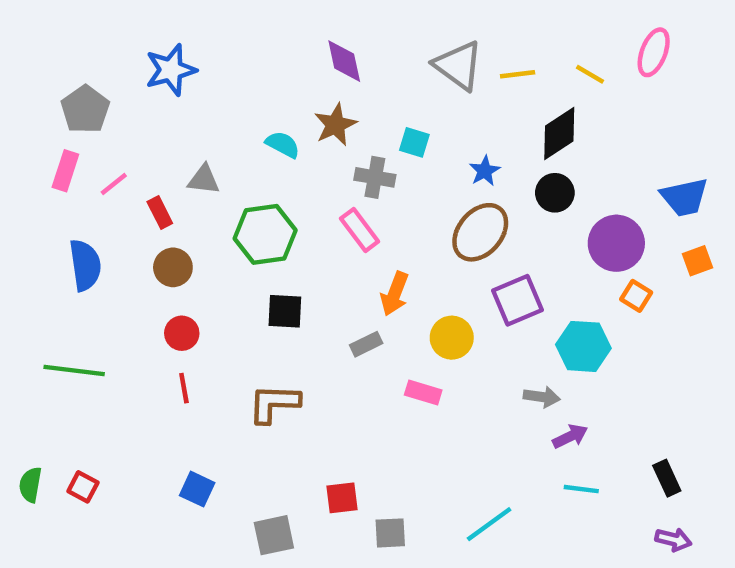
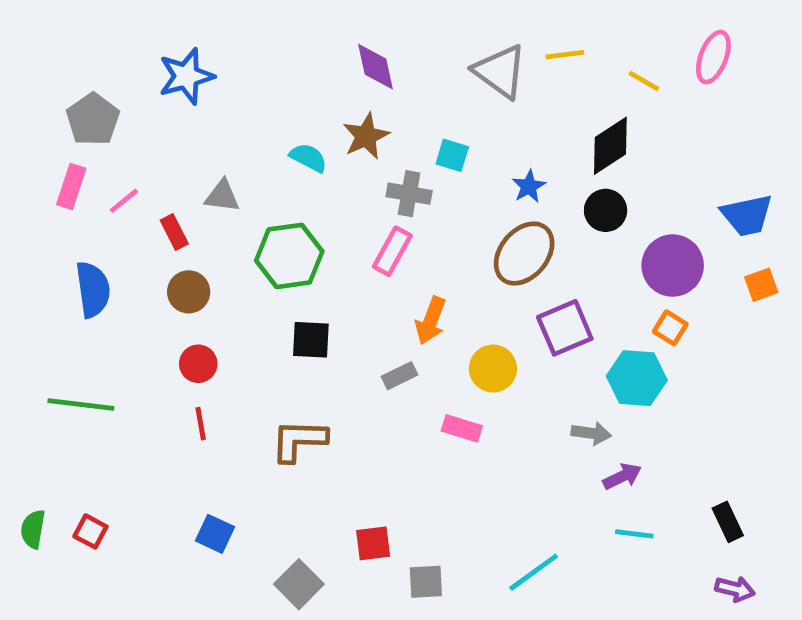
yellow line: (518, 74) -> (565, 55), moved
pink rectangle: (360, 230) -> (392, 251), turned 66
orange square: (636, 296) -> (670, 328), moved
gray square: (274, 535) -> (299, 584), turned -33

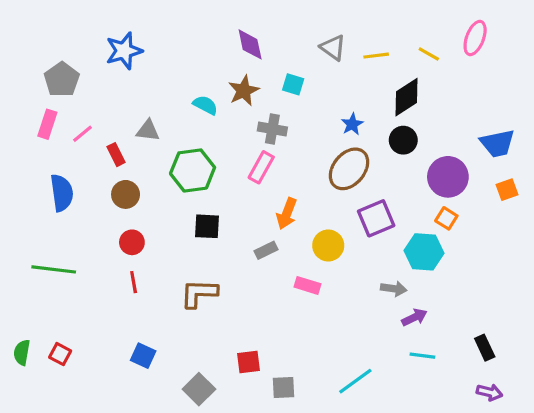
yellow line: (565, 55) -> (376, 56), moved
gray triangle: (500, 71) -> (333, 48), size x0.7
cyan square: (452, 155) -> (293, 84), moved

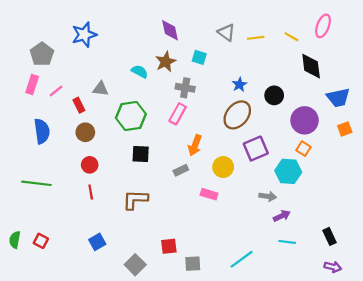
black diamond: (406, 97) -> (311, 66), moved, turned -64
blue square: (143, 356) -> (97, 242), turned 35

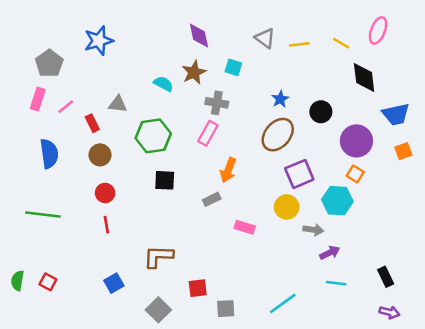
yellow circle: (223, 167) -> (287, 207), moved
brown L-shape: (135, 200) -> (158, 256), moved

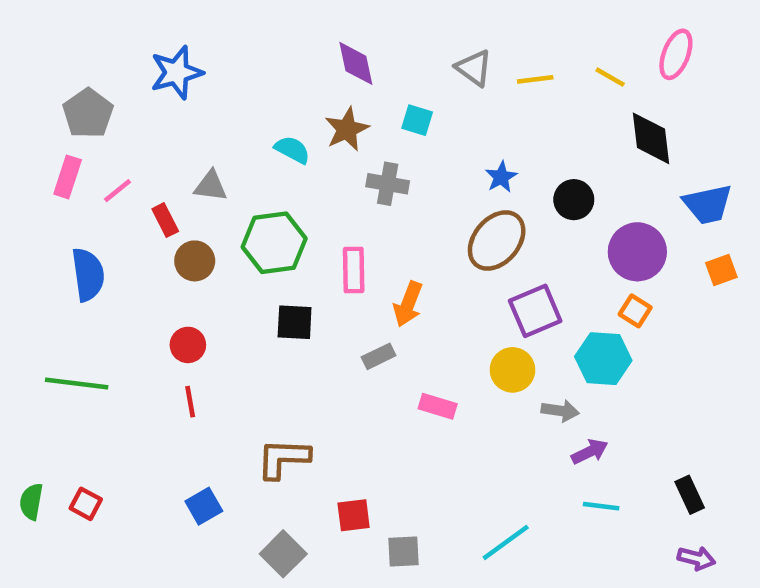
pink rectangle: (208, 133) -> (354, 270), moved, turned -30
brown circle: (100, 155) -> (195, 261), moved

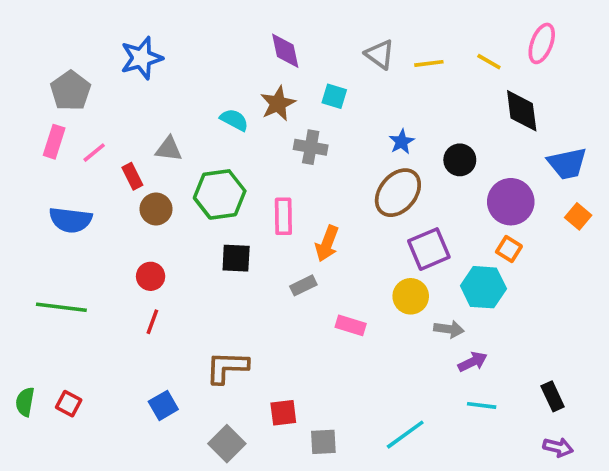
orange square: (721, 270) -> (578, 216), turned -30
blue semicircle: (88, 275) -> (70, 220), turned 105
red line: (190, 402) -> (152, 322), turned 30

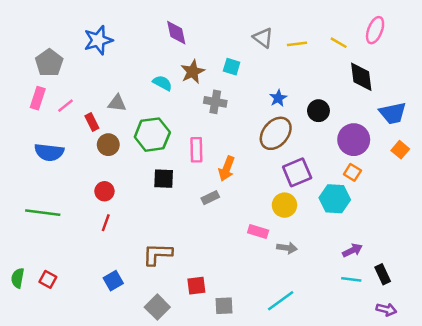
purple diamond: (285, 51) -> (176, 33), moved
pink rectangle: (351, 325) -> (258, 232), moved
gray arrow: (449, 329) -> (287, 248), moved
purple arrow: (473, 362) -> (352, 250), moved
cyan line: (482, 405) -> (351, 279), moved

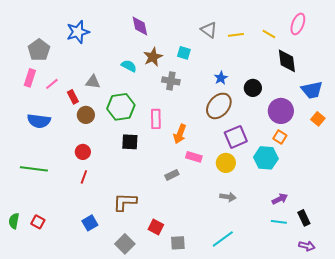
gray rectangle: (210, 198) -> (172, 175), moved
pink rectangle: (258, 232) -> (194, 157), moved
red square: (196, 286) -> (156, 227), turned 35

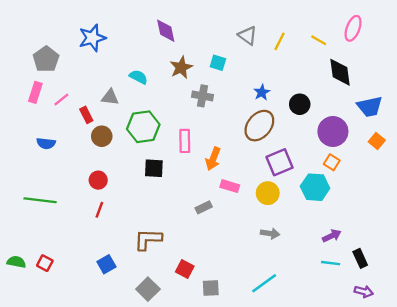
yellow line: (236, 35) -> (280, 41), turned -56
cyan semicircle: (129, 66) -> (138, 77), moved
blue semicircle: (39, 121) -> (46, 143), size x0.7
green semicircle: (14, 221) -> (16, 262), turned 91

